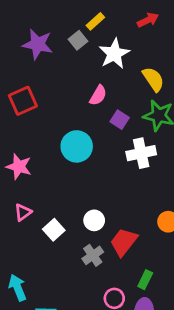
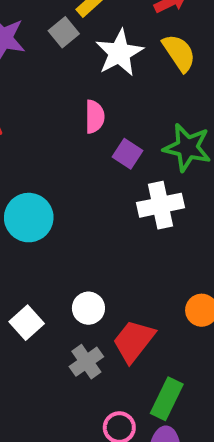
yellow semicircle: (153, 79) -> (179, 53), moved
pink semicircle: (98, 95) -> (95, 117), turned -30
cyan circle: (77, 146) -> (29, 218), moved
green rectangle: (145, 280) -> (167, 399), size x1.4

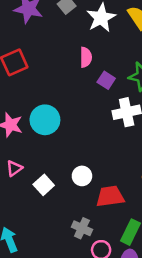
red trapezoid: (134, 341) -> (110, 196), turned 44
gray cross: (86, 362) -> (82, 228), moved, turned -30

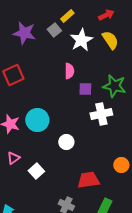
purple square: (106, 80) -> (85, 89), turned -32
white circle: (82, 176) -> (66, 142), moved

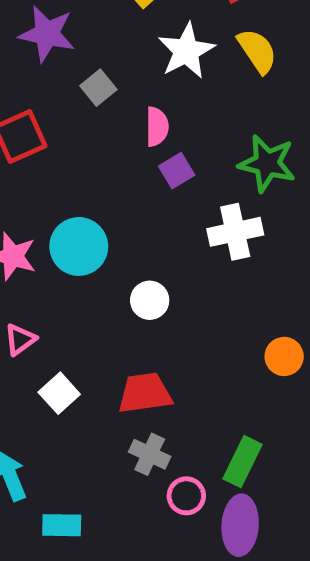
gray square: (54, 30) -> (98, 88), moved
purple square: (85, 89) -> (177, 171), moved, turned -32
white square: (36, 171) -> (59, 393), moved
red trapezoid: (88, 180) -> (145, 393), moved

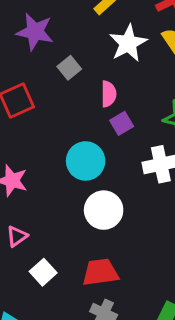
cyan circle: (79, 246) -> (86, 161), moved
white circle: (150, 300) -> (104, 210), size x1.5

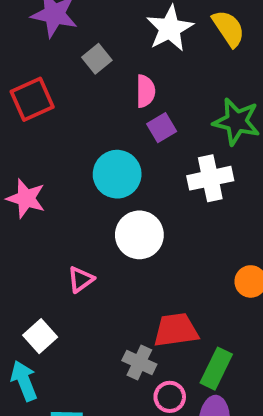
pink triangle: (17, 236) -> (81, 279), moved
white square: (43, 272) -> (40, 336), moved
red trapezoid: (100, 272) -> (176, 330), moved

